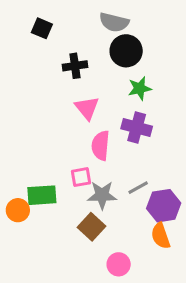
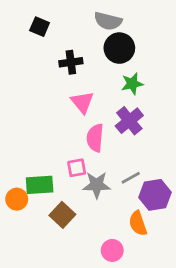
purple cross: (137, 128) -> (129, 121), turned 36
brown square: (91, 227) -> (62, 215), moved
orange semicircle: (161, 236) -> (138, 223), moved

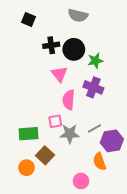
black circle: (119, 48) -> (74, 49), moved
purple cross: (129, 121) -> (93, 87), turned -30
orange circle: (17, 199) -> (26, 168), moved

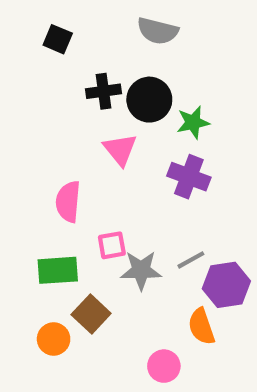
pink semicircle: (69, 100) -> (68, 202), moved

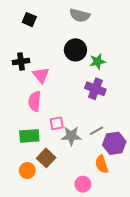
black cross: (104, 91) -> (21, 61), moved
pink triangle: (120, 150) -> (41, 75), moved

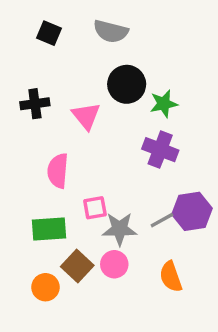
gray semicircle: (80, 15) -> (111, 31), moved
pink triangle: (41, 75) -> (86, 116), moved
purple hexagon: (114, 143) -> (192, 211), moved
pink circle: (83, 184) -> (114, 264), moved

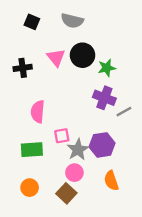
pink triangle: (86, 116) -> (56, 57), moved
purple hexagon: (192, 211) -> (102, 145), moved
gray line: (162, 220) -> (124, 112), moved
gray star: (120, 229) -> (78, 150), turned -30
brown square: (77, 266) -> (66, 193), moved

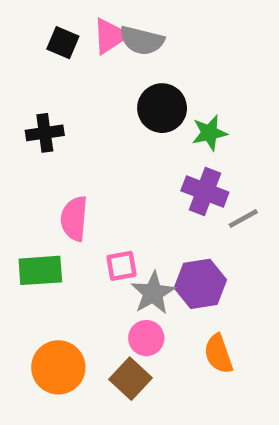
pink triangle: (56, 57) -> (110, 36), moved, turned 36
green rectangle: (32, 150) -> (40, 270), moved
orange circle: (30, 188) -> (58, 367), size x1.5

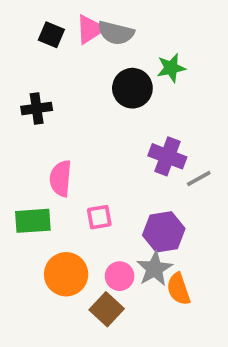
green star: (209, 133) -> (171, 68), moved
gray star: (153, 293) -> (155, 269), moved
orange circle: (58, 367) -> (66, 274), moved

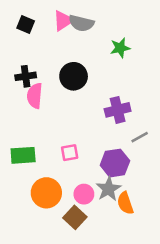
black square: (51, 35) -> (26, 24), moved
black circle: (132, 88) -> (74, 76), moved
purple cross: (167, 156) -> (118, 110), turned -35
pink semicircle: (61, 178) -> (35, 96), moved
gray line: (199, 178) -> (140, 137), moved

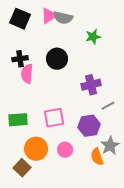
black square: (26, 24) -> (20, 19), size x1.5
pink square: (70, 153) -> (54, 118), size x1.5
gray star: (108, 189) -> (110, 146), moved
brown square: (75, 217) -> (22, 168), moved

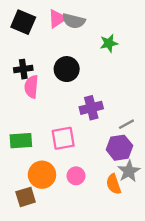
purple cross: (91, 85) -> (91, 108), moved
purple hexagon: (89, 126) -> (119, 148), moved
brown square: (22, 168) -> (26, 197), turned 30

